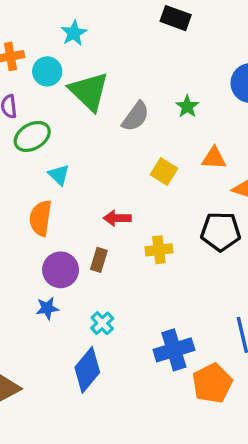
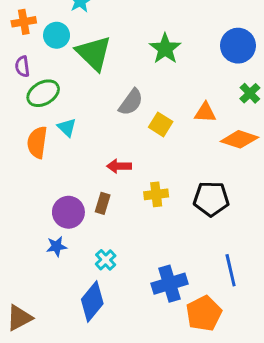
green star: (187, 106) -> (165, 49), moved, size x1.5
gray semicircle: (136, 116) -> (131, 102), moved
orange semicircle: (41, 218) -> (37, 142), moved
black pentagon: (221, 231) -> (211, 199), moved

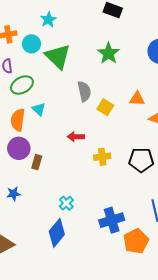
gray semicircle: (131, 102) -> (84, 91), turned -48
brown rectangle: (103, 203) -> (37, 162), moved
purple circle: (68, 212) -> (19, 148), moved
blue star: (57, 246) -> (14, 194), moved

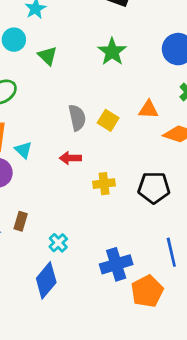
green triangle: (58, 57) -> (48, 56), size x0.6
gray semicircle: (84, 91) -> (77, 118), moved
cyan triangle: (39, 109) -> (23, 150), moved
brown rectangle: (37, 162) -> (21, 221), moved

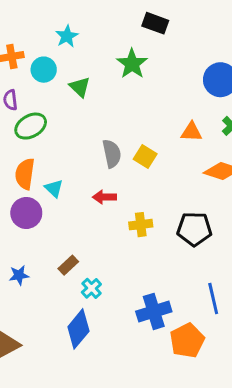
green star: (112, 52) -> (132, 64), moved
orange triangle: (148, 110) -> (191, 132), moved
brown rectangle: (21, 221) -> (68, 265), moved, turned 30

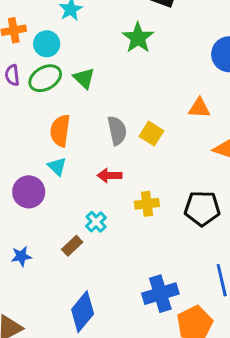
green triangle: (80, 87) -> (84, 78), moved
green ellipse: (31, 126) -> (45, 78), moved
orange semicircle: (25, 174) -> (60, 131), moved
cyan cross: (91, 288) -> (96, 222), moved

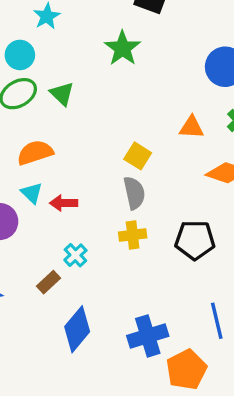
orange semicircle: (60, 131) -> (35, 153), turned 64
gray semicircle: (117, 131) -> (134, 193), moved
red arrow: (109, 175) -> (64, 203), moved
blue diamond: (83, 312) -> (77, 329), moved

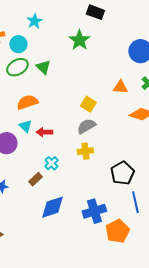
gray semicircle: (134, 193) -> (86, 126), turned -108
black pentagon: (195, 240) -> (122, 173), moved, turned -30
blue diamond: (77, 329) -> (52, 207), turned 32

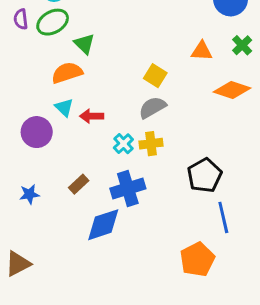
green triangle: (43, 67) -> (84, 44), moved
cyan cross: (51, 163) -> (123, 144), moved
blue cross: (94, 211) -> (128, 188), moved

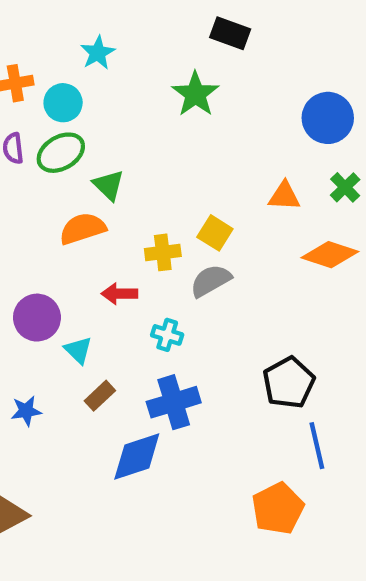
cyan triangle: (64, 107) -> (78, 350), moved
cyan cross: (123, 144) -> (167, 335), turned -30
yellow cross: (151, 144) -> (163, 252), moved

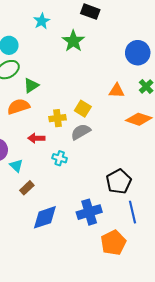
cyan star: (98, 53) -> (42, 21), moved
green triangle: (109, 185) -> (31, 85), turned 42
blue cross: (174, 402) -> (89, 212), moved

